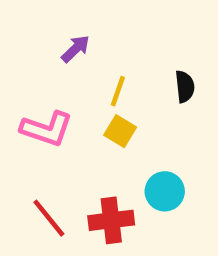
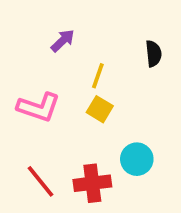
black semicircle: (185, 87) -> (153, 54), moved

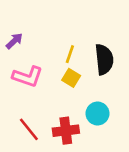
purple arrow: (63, 41) -> (14, 41), moved
black semicircle: (153, 54) -> (104, 59), moved, size x1.6

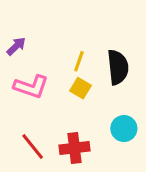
cyan circle: (97, 114) -> (124, 129), moved

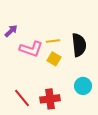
yellow line: (79, 61) -> (53, 41), turned 64
pink L-shape: (31, 87) -> (31, 49), moved

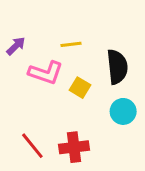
yellow line: (53, 41) -> (71, 44), moved
cyan circle: (83, 86) -> (123, 111), moved

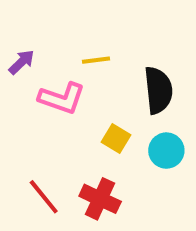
yellow square: (80, 88) -> (116, 138), moved
red cross: (74, 147) -> (100, 199), turned 32

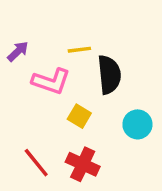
black semicircle: (158, 90) -> (109, 75), moved
yellow square: (116, 138) -> (79, 116), moved

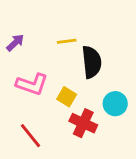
pink L-shape: (51, 81) -> (32, 84), moved
red cross: (83, 164) -> (83, 123), moved

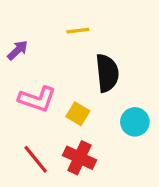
yellow line: (67, 41) -> (78, 31), moved
red cross: (83, 123) -> (80, 158), moved

